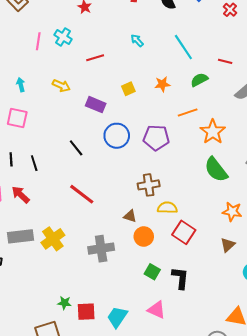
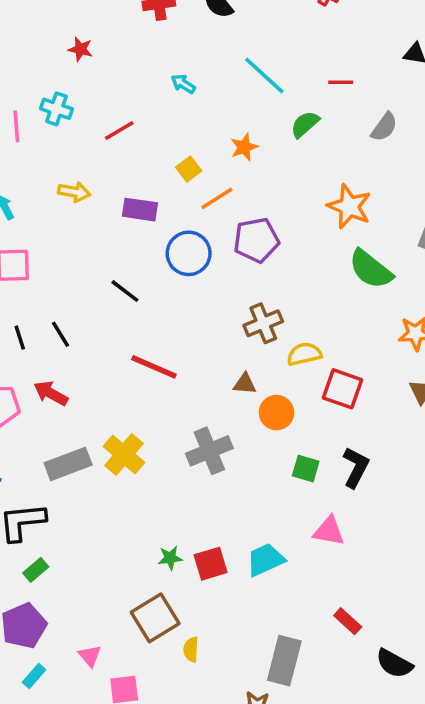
orange line: (188, 113) -> (217, 198), moved
black L-shape: (180, 278) -> (356, 467), turned 35
cyan trapezoid: (117, 317) -> (266, 560), turned 45

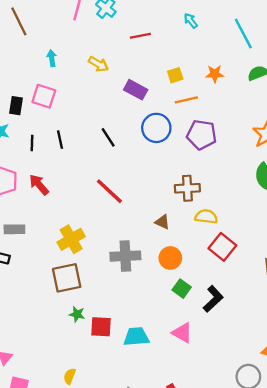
black line: (61, 334) -> (60, 140), moved
orange circle: (276, 413) -> (170, 258), moved
gray rectangle: (68, 464) -> (14, 229), moved, size x0.7
brown square: (155, 618) -> (67, 278), moved

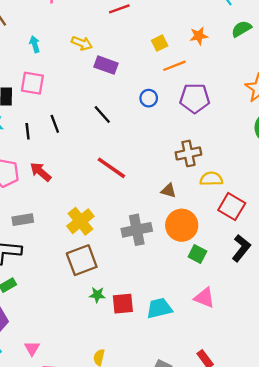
purple rectangle: (136, 90) -> (106, 65), moved
blue circle: (156, 128) -> (149, 98), size x0.6
orange circle: (170, 258) -> (182, 225), size x1.4
black L-shape: (213, 299) -> (241, 248), moved

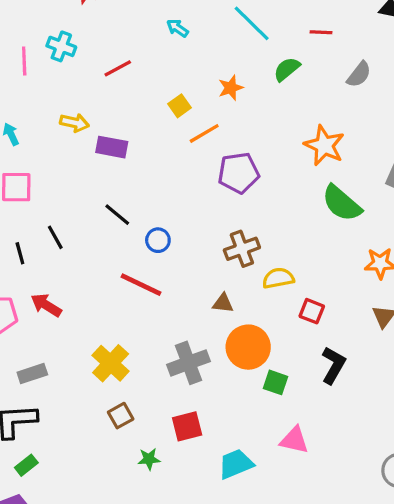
blue circle: (149, 98) -> (158, 240), moved
red square: (232, 207) -> (312, 311), size x0.7
brown square: (82, 260) -> (121, 416), size x0.6
red square: (123, 304) -> (187, 426), moved

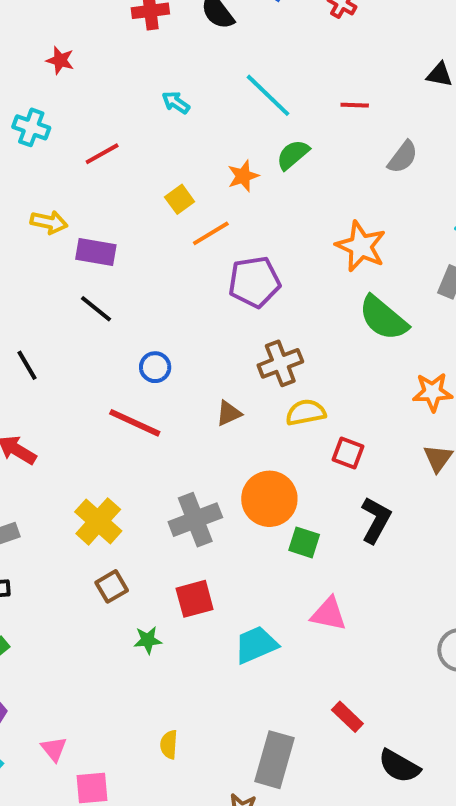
green semicircle: (287, 69) -> (293, 155), moved
black line: (117, 215) -> (96, 309), moved
brown cross: (242, 249) -> (280, 363), moved
brown triangle: (223, 303) -> (229, 413), moved, turned -30

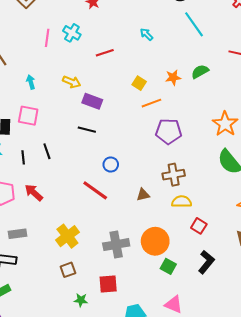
cyan line: (268, 95) -> (194, 24), moved
yellow square: (180, 199) -> (139, 83), turned -32
black line: (96, 309) -> (87, 130), turned -36

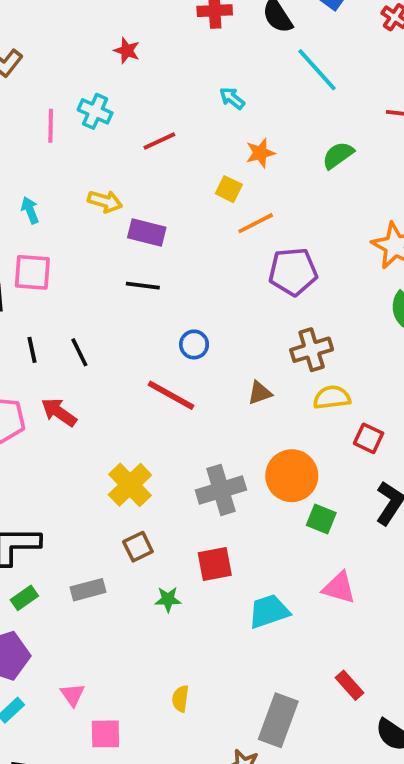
orange star: (173, 77) -> (260, 153), moved
black line: (47, 151) -> (79, 352), moved
gray rectangle: (17, 234) -> (88, 590), moved

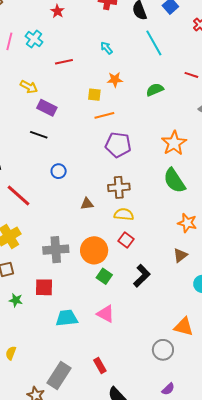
yellow square: (229, 189) -> (94, 95), turned -32
red line: (171, 395) -> (18, 195), moved
red square: (369, 438) -> (126, 240), moved

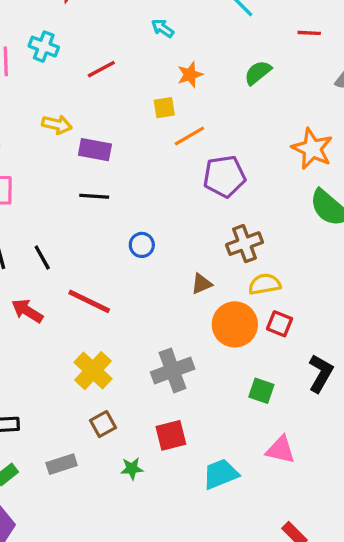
orange circle: (94, 250) -> (235, 324), moved

